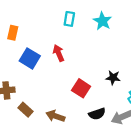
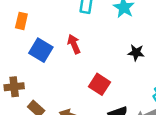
black star: (113, 78) -> (136, 53), moved

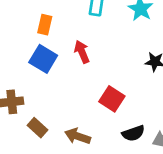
orange rectangle: (21, 21) -> (45, 25), moved

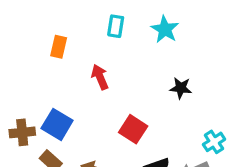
blue square: (43, 59) -> (57, 124), moved

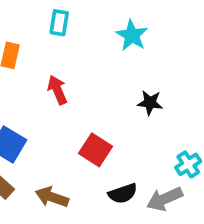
cyan rectangle: (116, 26) -> (59, 23), moved

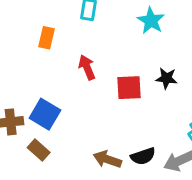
red square: (95, 150) -> (129, 88), moved, turned -36
brown arrow: (52, 197) -> (107, 159), moved

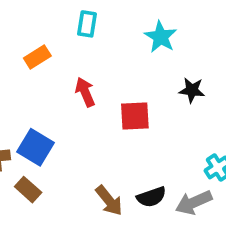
orange rectangle: (46, 38) -> (37, 57), turned 45
black star: (166, 78) -> (192, 90), moved
brown arrow: (107, 159) -> (109, 201), turned -148

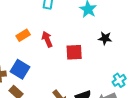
orange rectangle: (37, 57) -> (23, 35), moved

